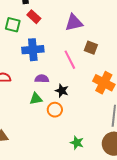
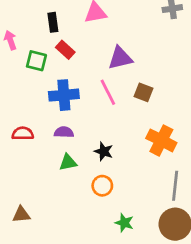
pink line: (70, 60) -> (108, 92), moved
purple semicircle: (42, 79) -> (64, 132), moved
orange circle: (55, 110) -> (102, 186), moved

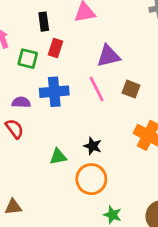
red rectangle: (65, 50) -> (56, 48), turned 66
purple semicircle: (64, 132) -> (21, 102), moved
red semicircle: (23, 134) -> (15, 129), turned 54
orange circle: (102, 186) -> (91, 179), size x1.5

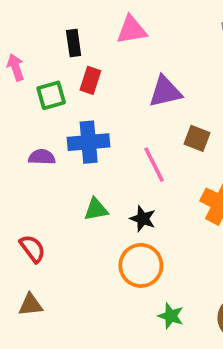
green square: (28, 59) -> (51, 95), turned -30
pink line: (97, 89) -> (154, 165), moved
red semicircle: (15, 129) -> (32, 249), moved
green triangle: (58, 157) -> (96, 209), moved

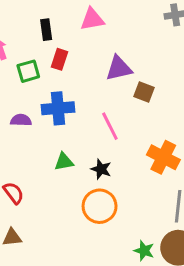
brown square: (197, 138) -> (144, 92), moved
green star: (171, 316) -> (144, 251), moved

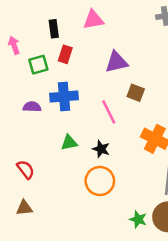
brown square: (144, 92) -> (136, 93), moved

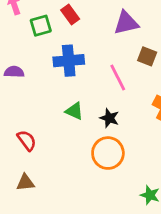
red rectangle: (65, 54) -> (70, 14), turned -54
purple semicircle: (32, 107) -> (14, 72), moved
green triangle: (69, 143) -> (74, 111), turned 36

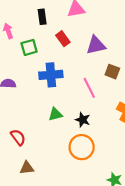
red rectangle: (70, 14) -> (63, 39), moved
green triangle: (74, 111) -> (55, 114), turned -40
brown triangle: (25, 182) -> (27, 168), moved

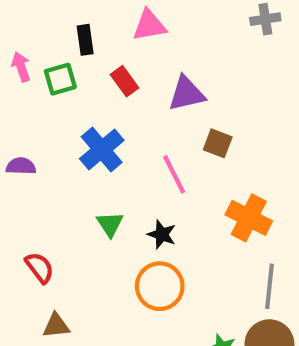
green square: (29, 47) -> (60, 79), moved
blue cross: (51, 75) -> (102, 150), turned -35
green triangle: (55, 114) -> (110, 224), turned -48

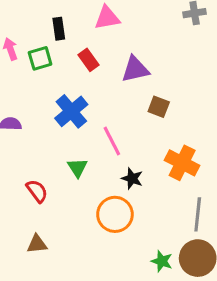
pink line: (174, 174) -> (112, 141), moved
black star: (162, 234) -> (132, 178), moved
red semicircle: (40, 268) -> (37, 191), moved

